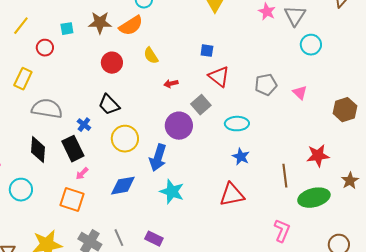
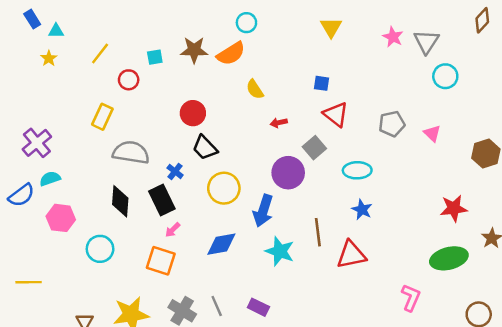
red circle: (112, 63) -> (193, 113), moved
brown line: (285, 176) -> (318, 232), moved

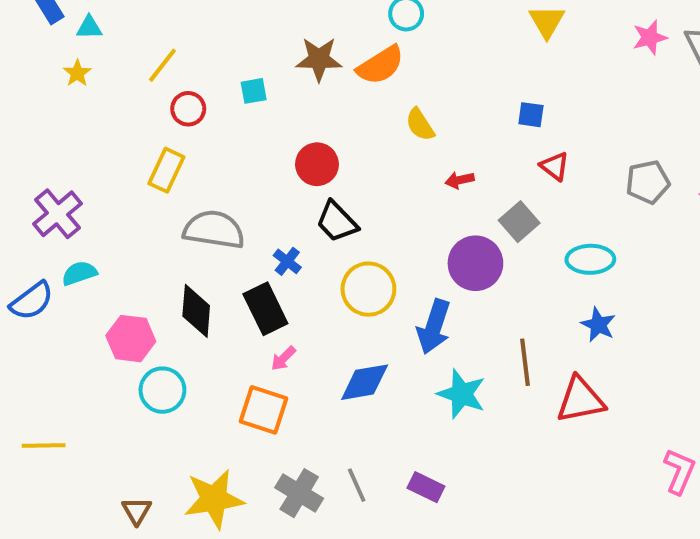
pink star: (393, 37) -> (650, 37), turned 30
cyan square: (155, 57) -> (254, 91), moved
red circle: (129, 80) -> (188, 109), moved
red triangle: (336, 114) -> (555, 166), size x0.7
pink hexagon: (61, 218) -> (131, 339), moved

